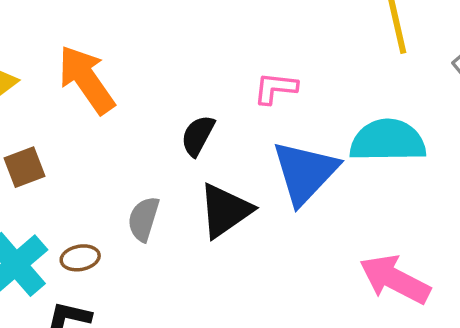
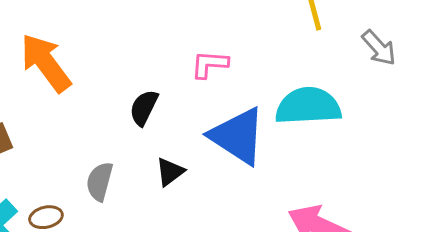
blue triangle: (305, 172) -> (238, 136), turned -38
black triangle: (225, 211) -> (170, 172), size x0.6

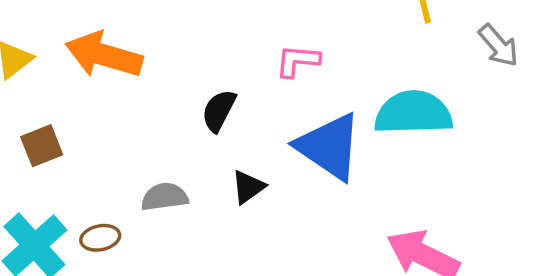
orange arrow: (46, 63) -> (104, 55), turned -38
gray semicircle: (100, 181) -> (165, 197), turned 66

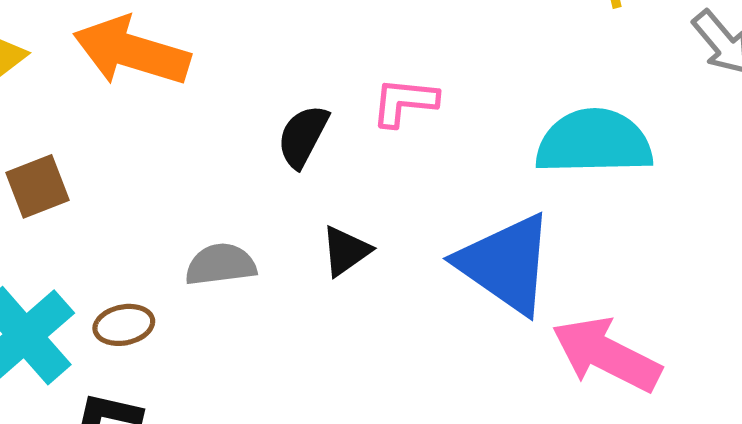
pink L-shape: (298, 61) -> (404, 102), moved
blue triangle: (329, 147) -> (506, 264), moved

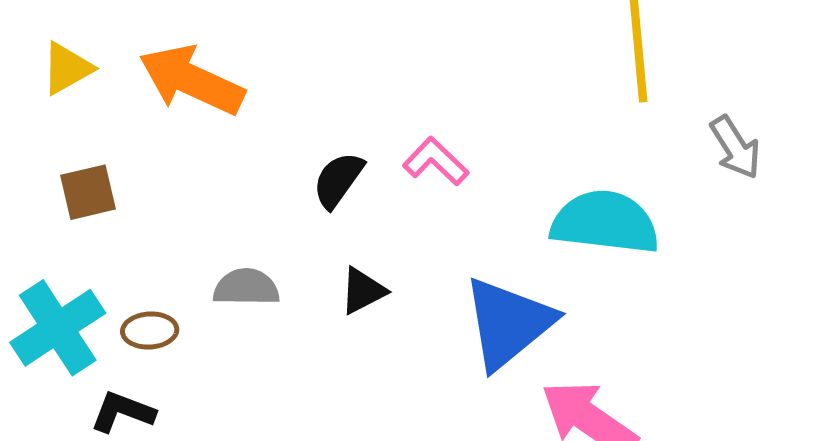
pink L-shape: (404, 102) -> (436, 161), turned 30
blue triangle: (506, 264) -> (508, 323), turned 38

